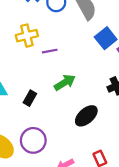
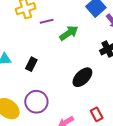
green arrow: (65, 82) -> (69, 33), moved

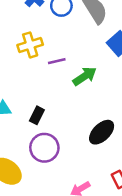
purple circle: (36, 102) -> (44, 148), moved

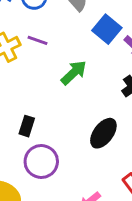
purple line: (57, 61) -> (38, 40), moved, turned 42

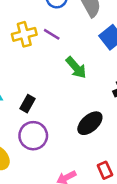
green arrow: (74, 73) -> (76, 68), turned 80

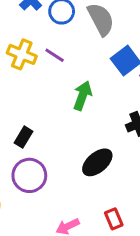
yellow cross: (24, 34) -> (22, 54), turned 35
green arrow: (76, 68) -> (83, 96), turned -120

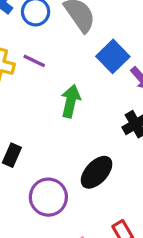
purple circle: (29, 175) -> (48, 197), moved

